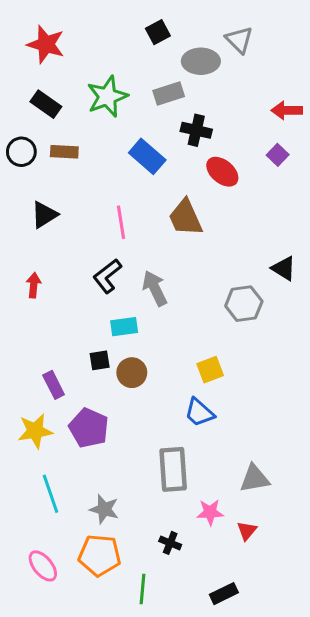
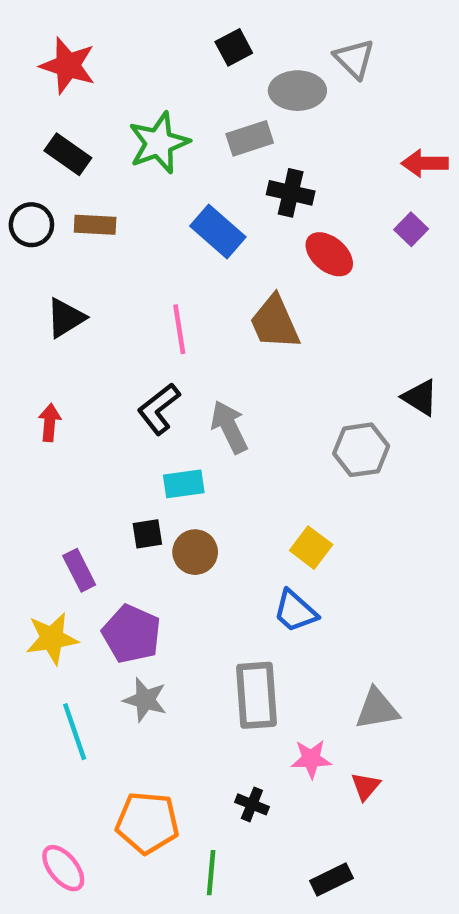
yellow square: (210, 370) -> (311, 548), turned -32
gray star: (104, 509) -> (145, 700), moved
pink ellipse: (43, 566) -> (63, 868), moved

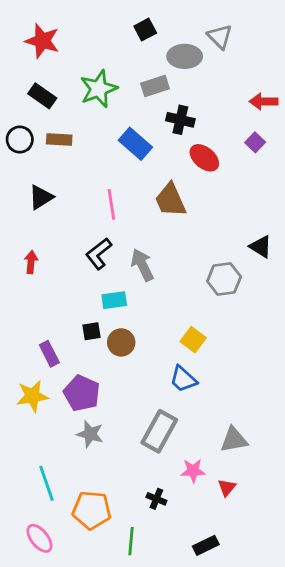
gray rectangle: (257, 695) -> (159, 431), turned 33
cyan line: (75, 732) -> (47, 483), moved

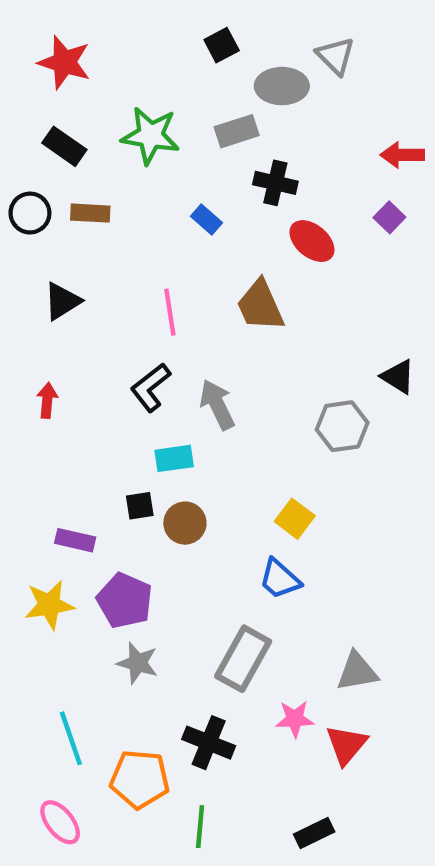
green star: (99, 89) -> (151, 136), turned 30
blue rectangle: (135, 144) -> (206, 219), size x0.6
purple rectangle: (49, 354) -> (75, 540), turned -50
red triangle: (227, 488) -> (346, 745), size x1.5
black cross: (156, 499) -> (209, 743), moved, size x1.6

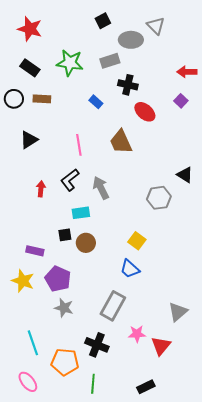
red arrow: (47, 400) -> (41, 189), moved
yellow star: (49, 605) -> (23, 281), turned 30
gray triangle: (357, 672) -> (178, 312), moved, turned -30

